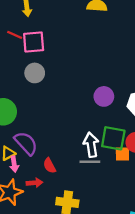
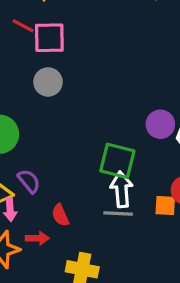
purple circle: (104, 96) -> (160, 124), moved
green square: (113, 138) -> (117, 161), moved
purple semicircle: (26, 143) -> (29, 181), size x0.7

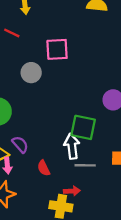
pink square: (49, 38) -> (57, 49), moved
white arrow: (122, 189) -> (72, 146), moved
red arrow: (37, 238) -> (72, 191), moved

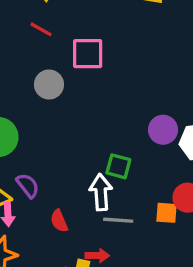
red line: (12, 33) -> (41, 29), moved
green square: (83, 127) -> (118, 166), size x0.7

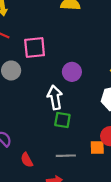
purple circle: (163, 130) -> (72, 72), moved
white arrow: (101, 192) -> (55, 97), moved

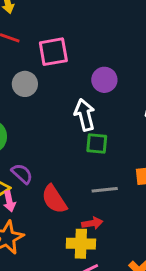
red semicircle: (27, 160) -> (54, 199), size x1.5

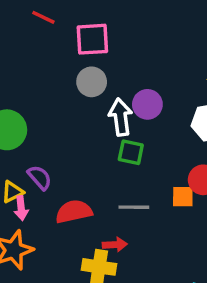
purple circle: (104, 80) -> (147, 104), moved
gray circle: (25, 84) -> (92, 82), moved
red semicircle: (54, 199) -> (74, 212), turned 104

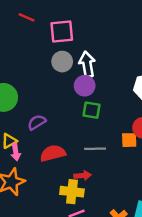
purple circle: (147, 104) -> (85, 86), moved
white arrow: (121, 117) -> (87, 64), moved
purple semicircle: (40, 177) -> (37, 122), moved, turned -78

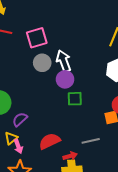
purple semicircle: (37, 122) -> (20, 119), moved
gray line: (95, 149) -> (91, 141), moved
red arrow: (83, 176) -> (70, 156), moved

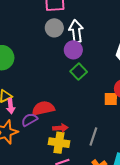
green square: (75, 99) -> (79, 72), turned 35
purple semicircle: (20, 119) -> (29, 120), moved
gray line: (91, 141) -> (93, 136), moved, turned -72

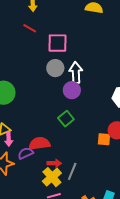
green square: (79, 72) -> (66, 119), moved
gray line: (93, 136) -> (72, 171), moved
yellow cross: (59, 143) -> (52, 177), turned 36

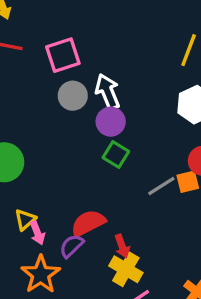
green square: (66, 119) -> (116, 155), moved
red arrow: (54, 163) -> (122, 246), turned 88
gray line: (72, 171) -> (161, 186), moved, turned 54

